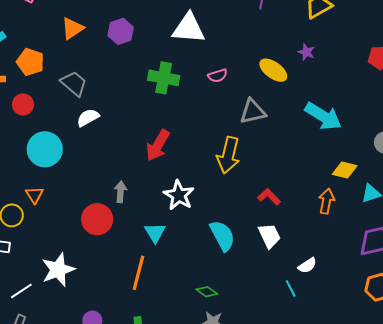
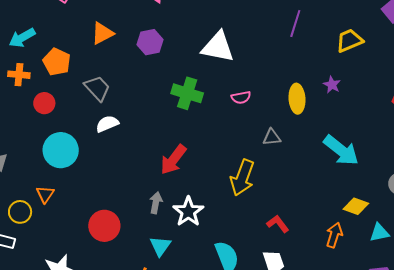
yellow ellipse: (273, 70) -> (297, 99), turned 44
gray triangle: (253, 111) -> (272, 137), size x0.7
gray arrow: (120, 192) -> (156, 203), moved

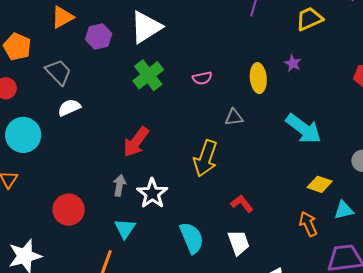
purple hexagon: (150, 42) -> (99, 37), moved
white triangle: (218, 47) -> (146, 27), moved, turned -42
green cross: (187, 93) -> (148, 75), turned 36
orange arrow: (334, 235) -> (308, 224), moved, turned -40

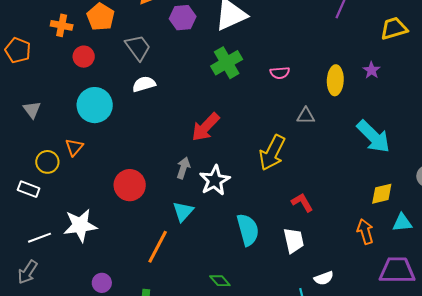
yellow diamond: (320, 184) -> (382, 194), turned -40

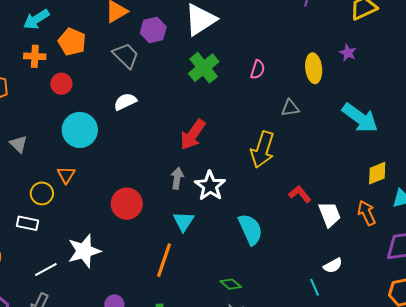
gray trapezoid: (138, 48) -> (126, 56), moved
pink semicircle: (280, 73) -> (258, 69), turned -60
white trapezoid: (294, 241) -> (330, 214), moved

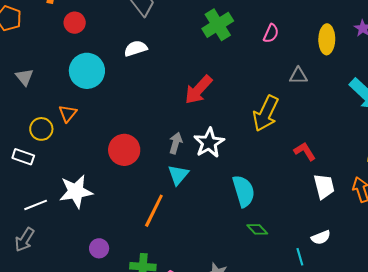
gray arrow: (177, 178) -> (176, 143), moved
red L-shape: (300, 194) -> (305, 151), moved
green diamond: (231, 284) -> (257, 229), moved

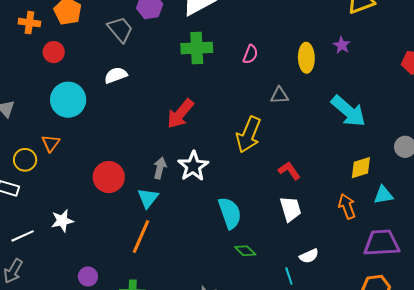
green cross: (218, 25) -> (197, 48), turned 32
cyan triangle: (178, 175) -> (148, 198), moved
white trapezoid: (324, 186) -> (291, 209), moved
white star: (76, 191) -> (62, 221), size x0.7

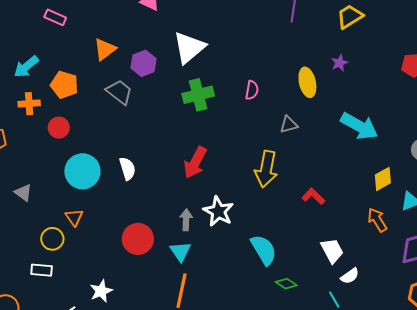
purple star: (342, 45) -> (340, 63), turned 30
white semicircle: (116, 75) -> (127, 169), moved, turned 105
white trapezoid: (291, 209) -> (332, 251), moved

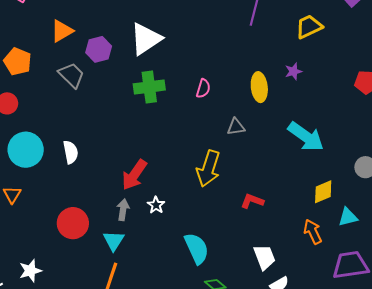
red arrow: (195, 162) -> (134, 175), moved
red L-shape: (313, 196) -> (252, 201), turned -30
white star: (218, 211) -> (156, 205), size x0.6

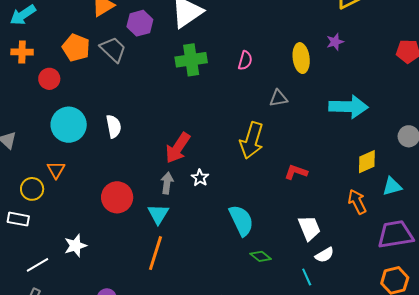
orange pentagon: (18, 62) -> (76, 48), moved
cyan arrow: (306, 137) -> (348, 107), turned -33

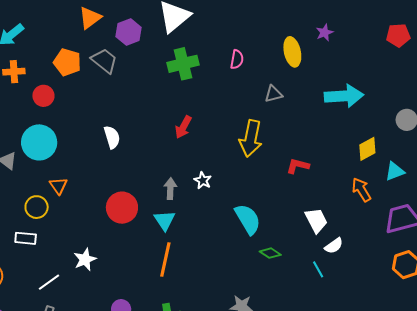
cyan circle: (69, 125) -> (39, 142), moved
red arrow: (178, 148) -> (183, 127), moved, size x0.7

